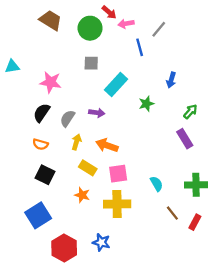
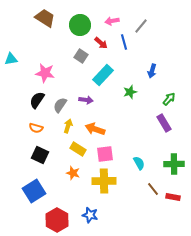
red arrow: (109, 12) -> (101, 43), moved
gray square: (91, 63) -> (81, 56), turned 32
red rectangle: (195, 222) -> (173, 197), turned 72

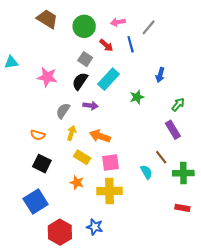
black semicircle: (37, 100) -> (80, 81), moved
brown line: (153, 189) -> (161, 157), moved

